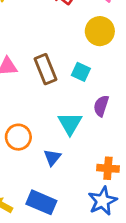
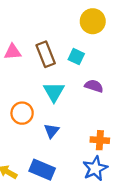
purple semicircle: (101, 106) -> (94, 86), turned 90
cyan triangle: (70, 123) -> (54, 92), moved

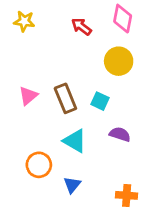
pink triangle: (13, 52) -> (28, 96), turned -36
cyan triangle: (54, 92) -> (75, 141), turned -30

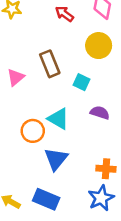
brown rectangle: (65, 98) -> (50, 64), moved
orange circle: (39, 165) -> (33, 131), moved
blue triangle: (72, 185) -> (56, 159), size x1.5

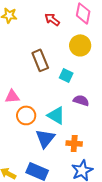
pink triangle: (16, 77) -> (12, 96), moved, turned 35
cyan triangle: (58, 119) -> (56, 115), moved
orange cross: (106, 169) -> (74, 143), moved

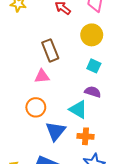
cyan square: (66, 75) -> (94, 66), moved
pink triangle: (12, 96) -> (42, 76), moved
cyan triangle: (56, 115) -> (78, 109), moved

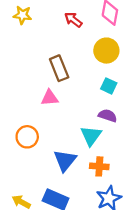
orange circle: (36, 107) -> (27, 137), moved
cyan triangle: (78, 109) -> (91, 136), turned 36

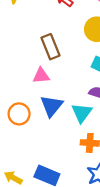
blue triangle: (65, 160) -> (52, 106), moved

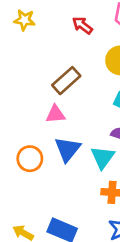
brown rectangle: (50, 47) -> (66, 81), turned 70

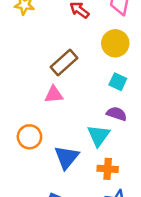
blue triangle: (68, 149) -> (67, 157), moved

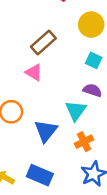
pink triangle: (54, 95) -> (34, 72), turned 36
orange cross: (108, 169) -> (84, 142), turned -30

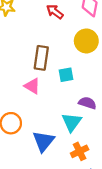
brown rectangle: (43, 42) -> (41, 58), turned -40
cyan square: (94, 60) -> (66, 75), moved, turned -35

